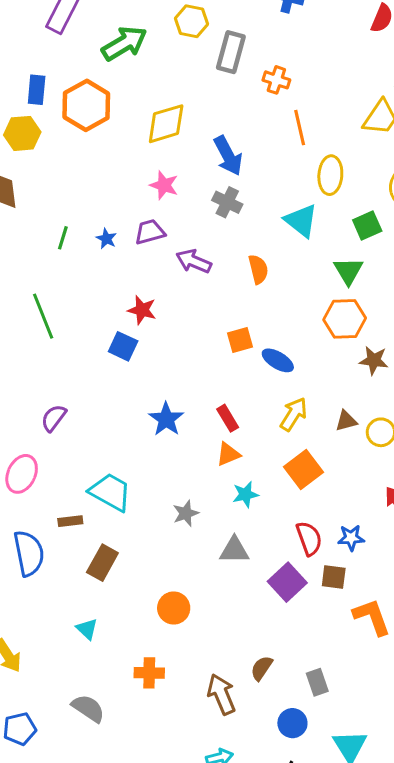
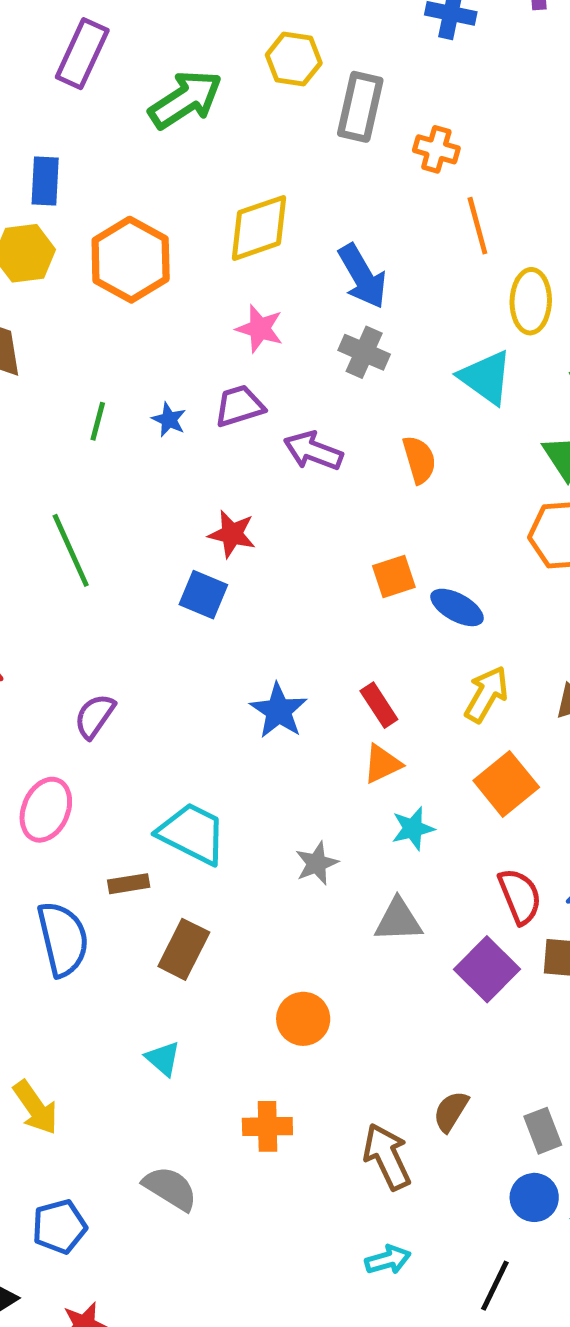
orange hexagon: (86, 105) -> (131, 260), moved
blue circle: (292, 723) -> (534, 1197), moved

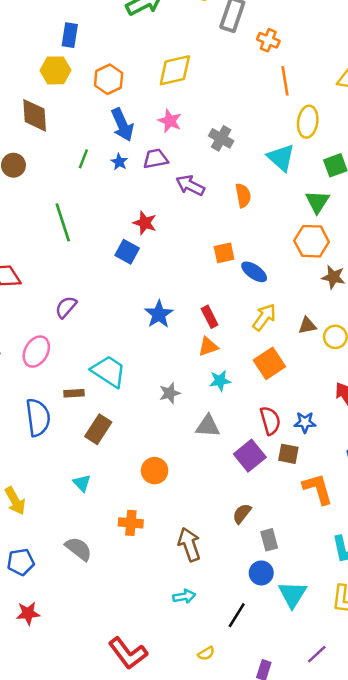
orange hexagon: (131, 260) -> (109, 79), size x0.7
blue arrow: (362, 276) -> (122, 125), moved
brown semicircle: (451, 1111) -> (242, 514), moved

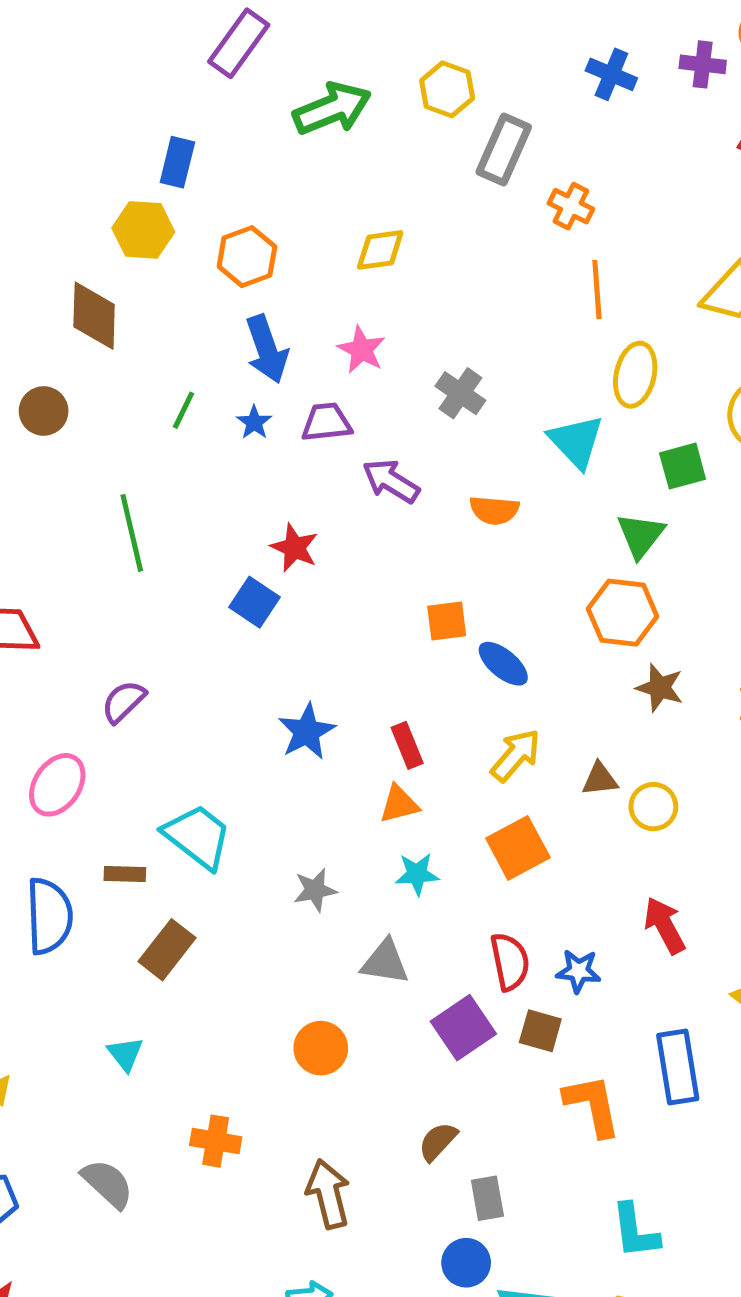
yellow diamond: (175, 70) -> (380, 250), size x0.7
orange semicircle: (243, 195) -> (494, 510), turned 100
orange circle: (155, 471) -> (321, 1048), moved

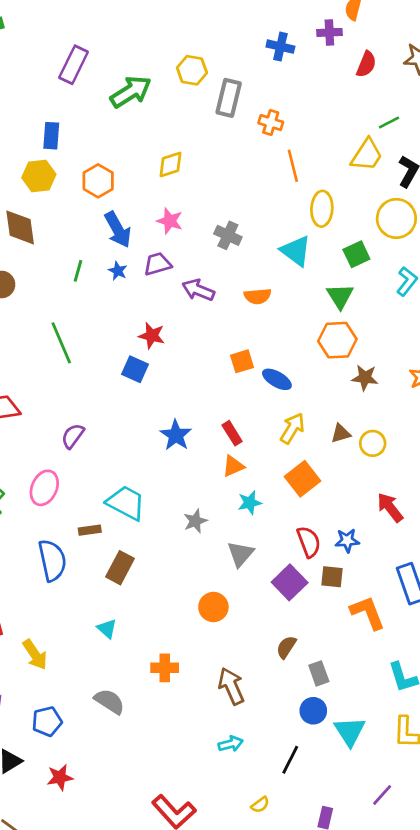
gray triangle: (385, 962) -> (240, 554), turned -48

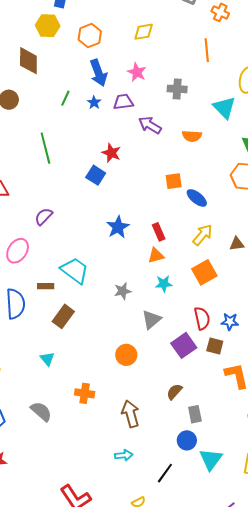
orange line: (293, 166) -> (207, 50), moved
gray cross: (228, 235) -> (177, 89), turned -30

